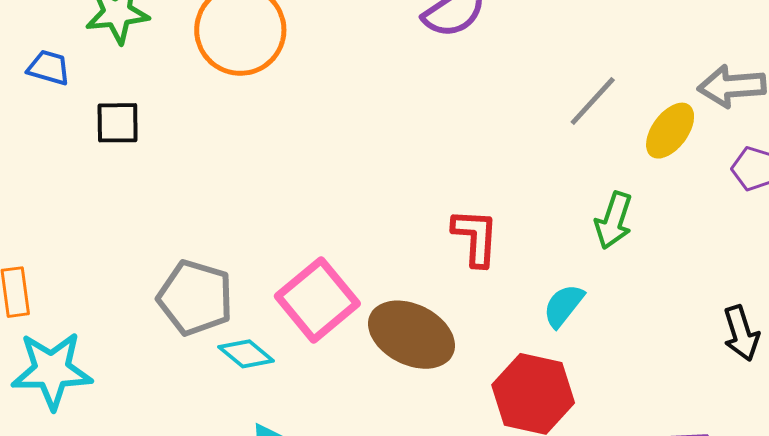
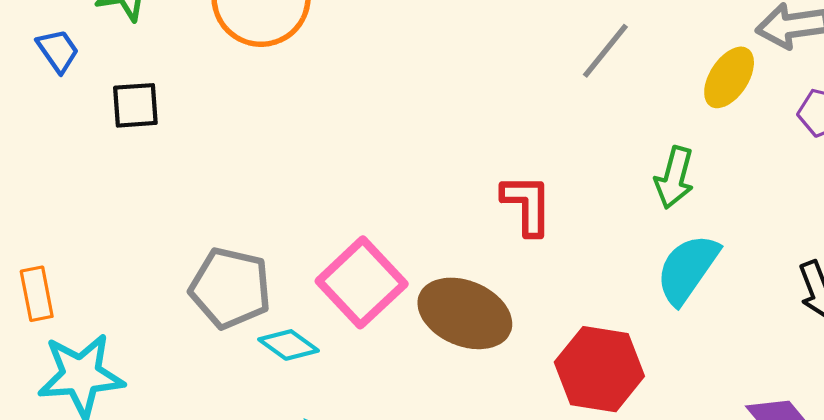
blue trapezoid: (49, 68) -> (58, 51), turned 42
gray line: (593, 101) -> (605, 51), moved
cyan semicircle: (564, 306) -> (687, 269), moved, size x1.5

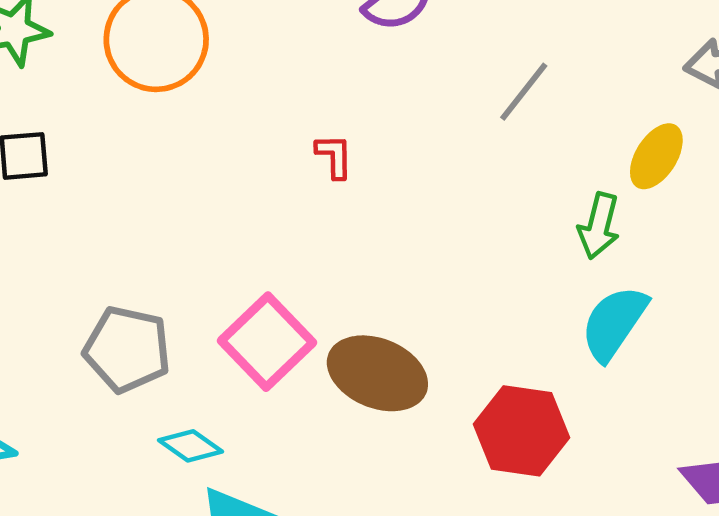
yellow ellipse: (729, 77) -> (656, 156), moved
red L-shape: (527, 205) -> (334, 156), moved, size x0.7
cyan diamond: (289, 345) -> (190, 446), moved

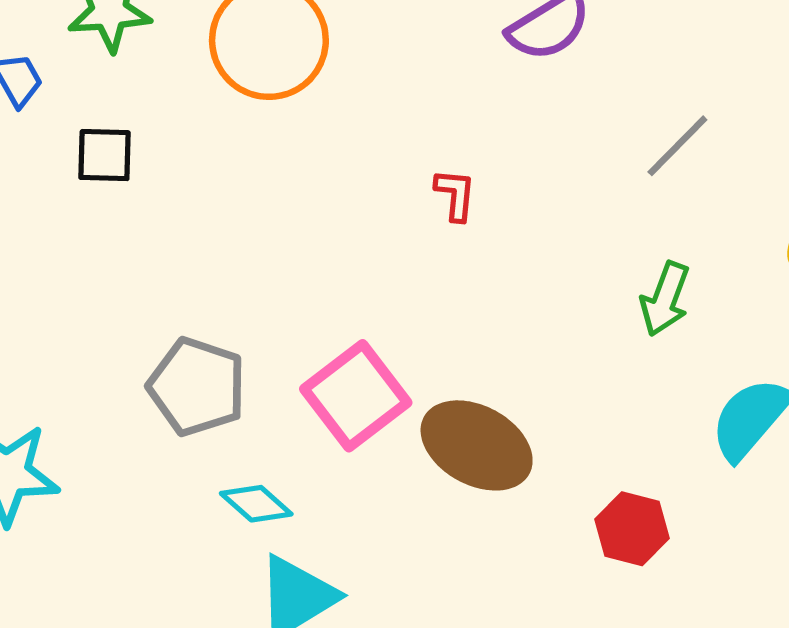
green arrow: (599, 226) -> (665, 299), moved
red hexagon: (522, 431) -> (632, 529), size x0.7

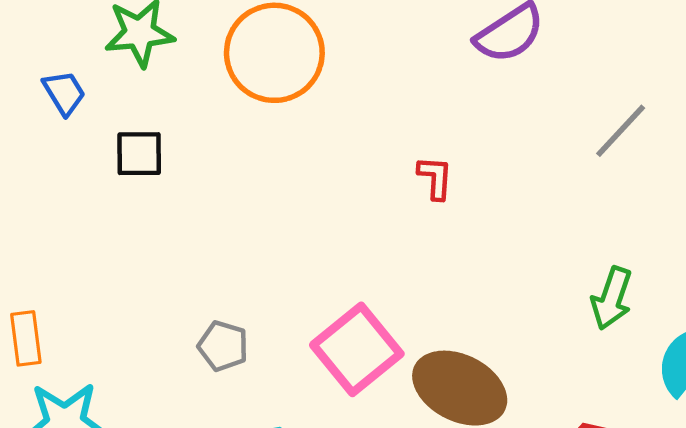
green arrow: (665, 299) -> (612, 298), moved
gray pentagon: (197, 387) -> (223, 346), size x0.6

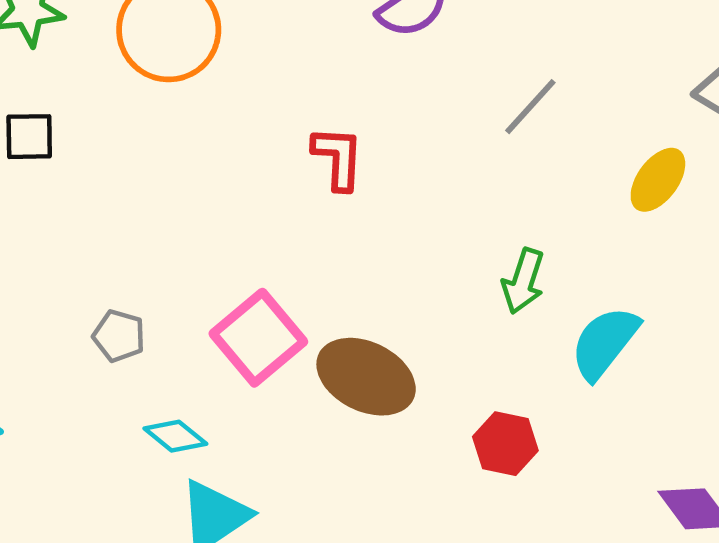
red L-shape: (435, 178) -> (338, 158), size x1.4

